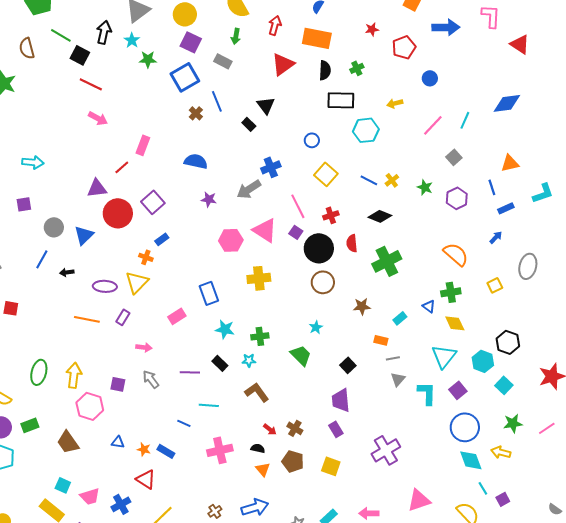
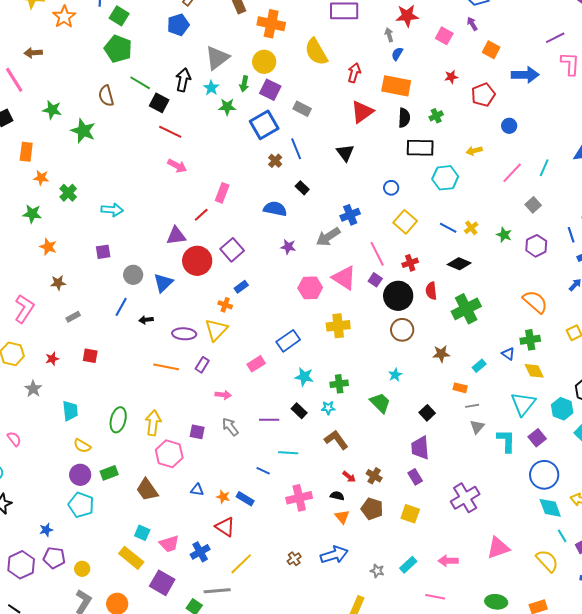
green arrow: (236, 36) -> (244, 84), moved
black rectangle: (249, 124) -> (302, 188), moved
blue rectangle: (209, 293) -> (288, 341), turned 75

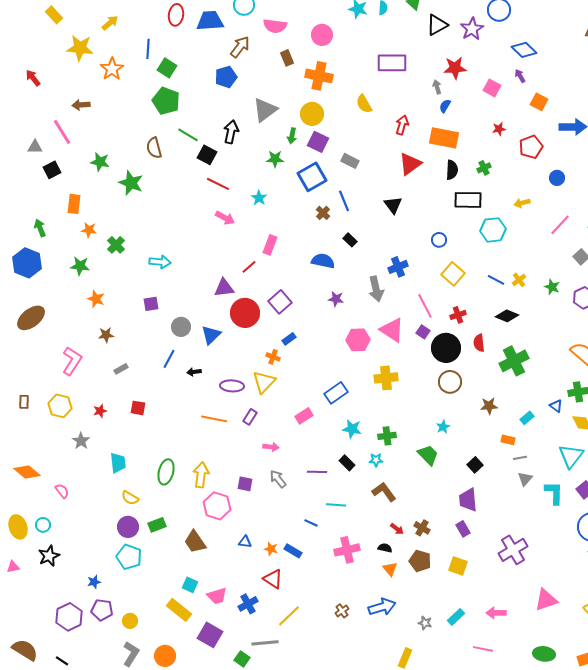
yellow semicircle: (316, 52) -> (364, 104), size x0.7
cyan star: (211, 88) -> (259, 198), moved
gray arrow: (328, 237) -> (376, 289), turned -70

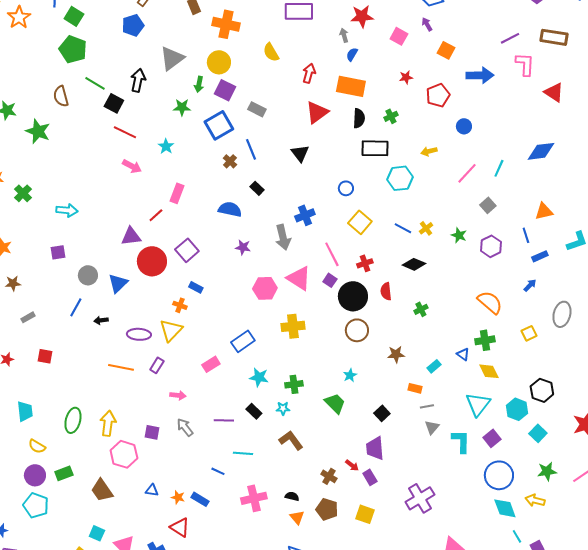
blue rectangle: (289, 339) -> (196, 287), turned 64
green cross: (514, 361) -> (421, 309), size x0.5
red arrow: (397, 529) -> (352, 465), moved

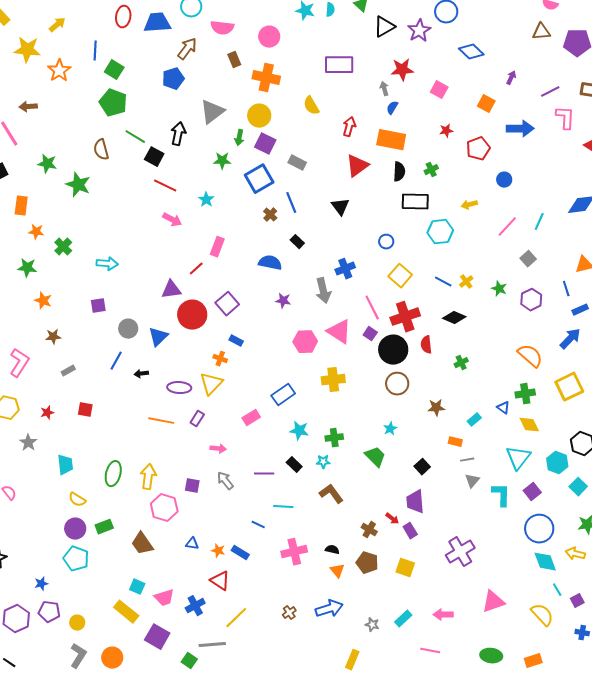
purple arrow: (427, 24) -> (511, 78), moved, turned 56
red cross: (365, 263) -> (405, 317), size x1.8
blue arrow: (530, 285) -> (570, 339), size x1.6
yellow square: (529, 333) -> (569, 387), size x1.8

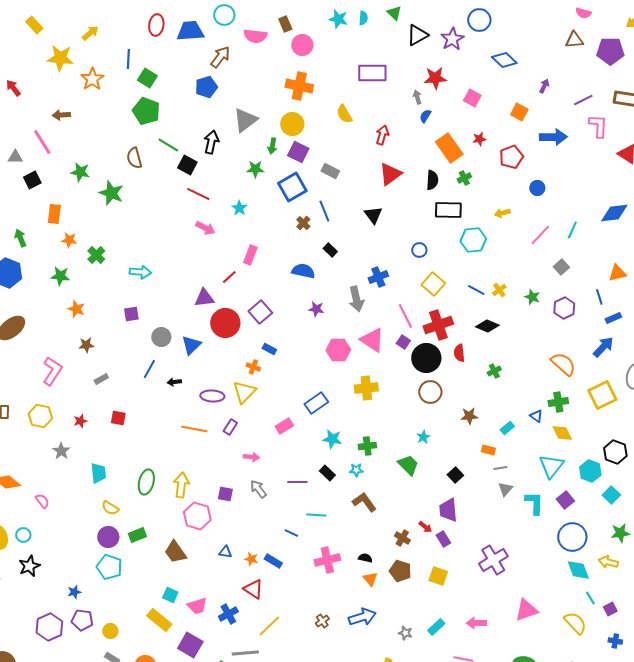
brown rectangle: (234, 60) -> (285, 24), moved
orange rectangle: (391, 140) -> (449, 148), moved, turned 44

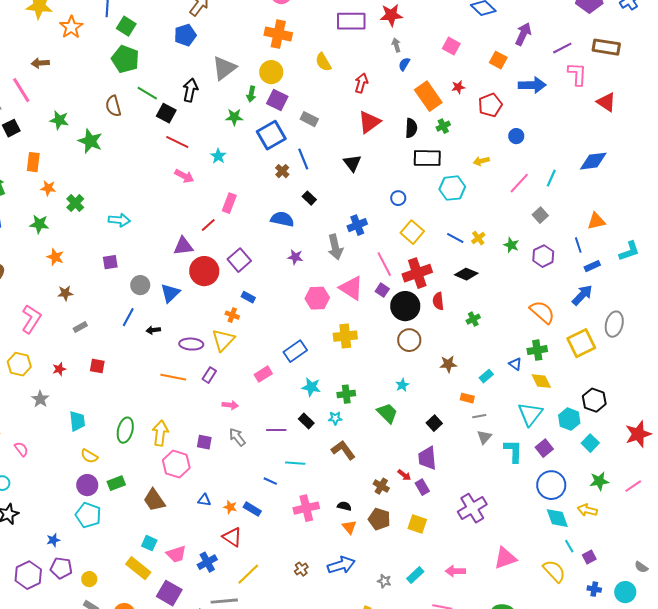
red star: (435, 78) -> (391, 15), moved
purple arrow: (544, 86) -> (523, 34), size x1.6

